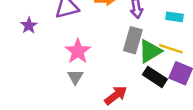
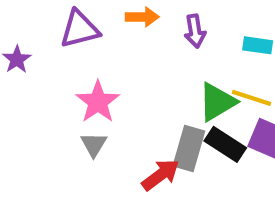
gray rectangle: (133, 40) -> (189, 148), moved

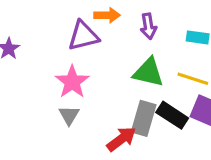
purple triangle: (80, 29) -> (83, 36), moved
green triangle: (217, 102) -> (148, 72), moved, turned 44

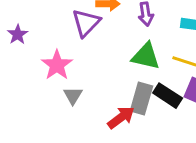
purple triangle: (83, 36) -> (86, 23), turned -32
pink star: (72, 82) -> (57, 65), moved

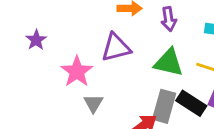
purple triangle: (86, 23) -> (116, 48), moved, turned 32

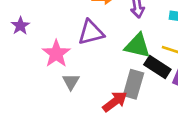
black rectangle: (191, 103) -> (157, 67), moved

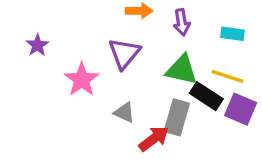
purple triangle: (91, 32) -> (124, 53), turned -36
gray triangle: (71, 82) -> (124, 112), moved, turned -36

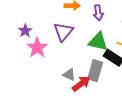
purple star: (37, 45) -> (25, 31), moved
gray triangle: (124, 112) -> (69, 75), moved

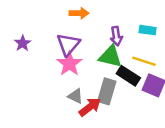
purple arrow: (98, 13) -> (116, 36), moved
pink star: (37, 48) -> (69, 64), moved

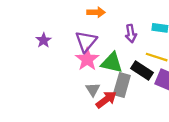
green triangle: (110, 56) -> (112, 63), moved
gray triangle: (75, 96) -> (93, 90), turned 32

